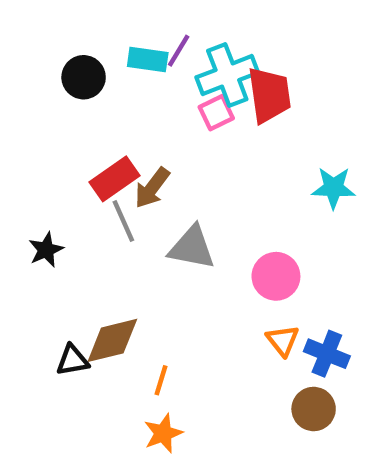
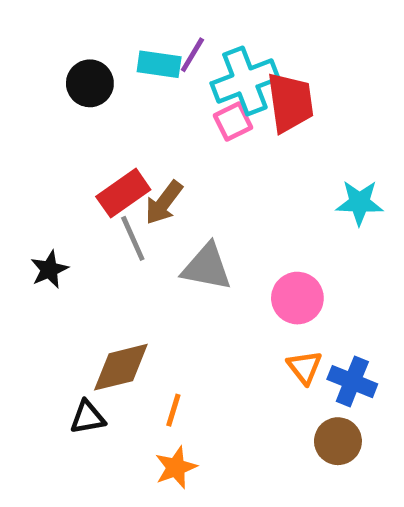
black triangle: (72, 360) -> (87, 417), moved

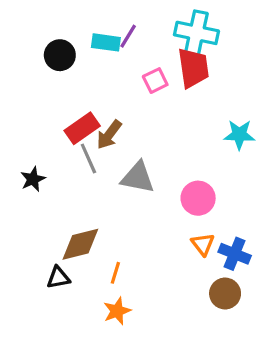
cyan cross: (245, 81) -> (196, 33), moved, turned 33

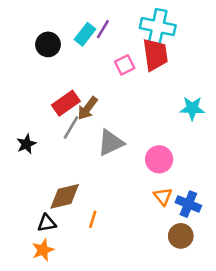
cyan rectangle: (106, 42) -> (85, 34), turned -60
gray line: (88, 158) -> (71, 127), turned 55
gray triangle: (138, 178) -> (111, 143), turned -36
orange star: (117, 311) -> (43, 250), moved

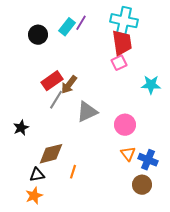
pink square: (125, 65) -> (119, 63), moved
black star: (26, 144) -> (21, 128), moved

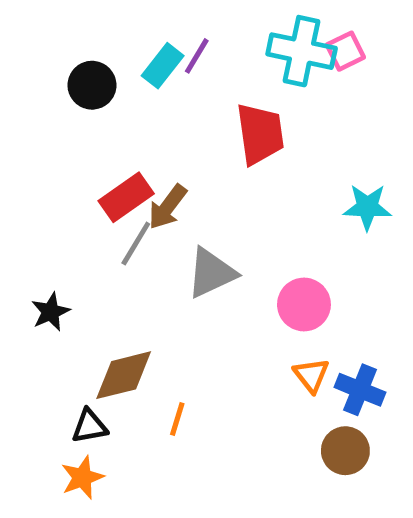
red trapezoid: (122, 43) -> (260, 134), moved
pink square: (119, 63) -> (345, 51), moved

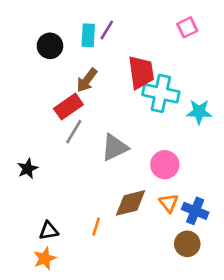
cyan cross: (302, 51) -> (161, 93), moved
cyan rectangle: (163, 66) -> (88, 35), turned -35
brown arrow: (168, 207) -> (87, 80), moved
brown diamond: (124, 375) -> (130, 203), moved

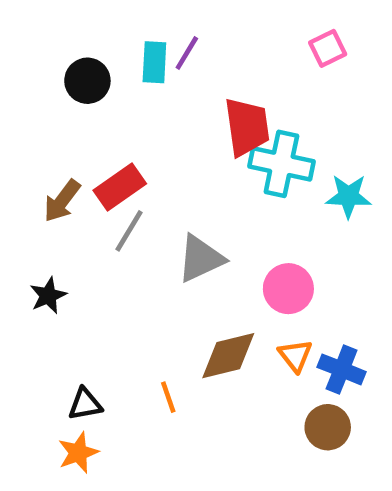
brown arrow: (87, 80) -> (62, 201), moved
orange line: (96, 227) -> (168, 397), turned -36

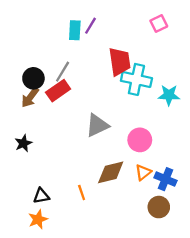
black circle: (87, 81) -> (33, 78), moved
gray line: (129, 231) -> (63, 72), moved
orange triangle: (295, 356) -> (143, 172), turned 30

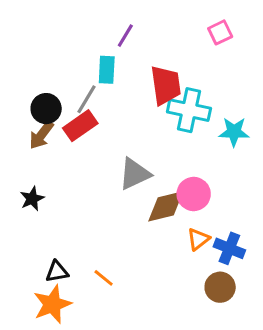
cyan rectangle: (75, 30) -> (107, 70), moved
brown diamond: (111, 172) -> (166, 206), moved
orange line: (82, 192) -> (104, 278), moved, turned -32
orange star: (38, 219) -> (52, 304), size x1.4

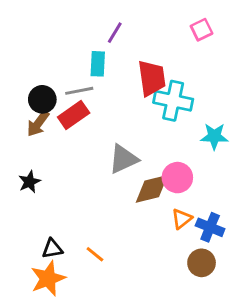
gray line: (86, 99) -> (79, 91), turned 48
cyan star: (234, 132) -> (214, 136), moved

